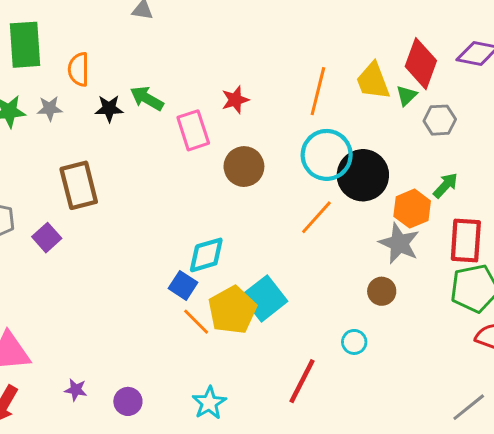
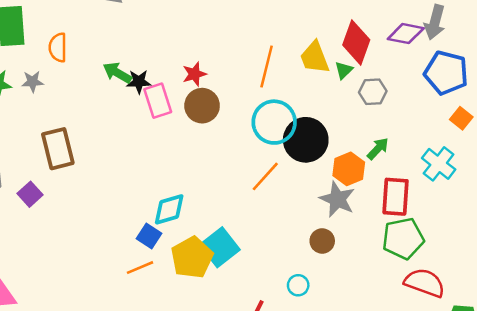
black star: (109, 109) -> (139, 82), moved
brown circle: (244, 167) -> (202, 106), moved
orange line: (196, 322) -> (140, 268), moved, turned -68

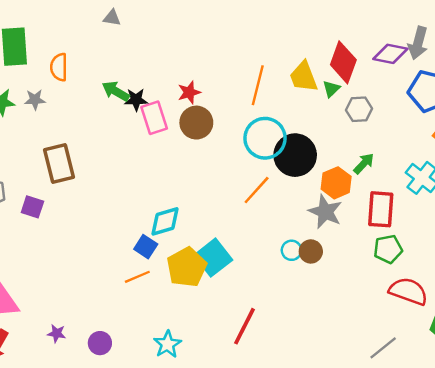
purple square: (30, 194) -> (32, 207), turned -30
green pentagon: (403, 238) -> (388, 249), size x0.7
cyan circle: (298, 285) -> (292, 250), moved

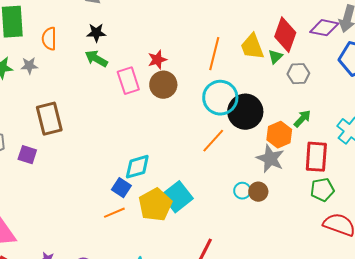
black star: (136, 100) -> (96, 33), moved

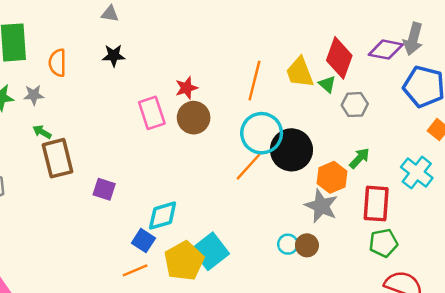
green triangle: (275, 57) -> (327, 84), turned -35
green arrow: (96, 59) -> (42, 132), moved, size x0.7
orange line: (213, 141) -> (248, 167), moved
purple square: (27, 155) -> (104, 189), moved

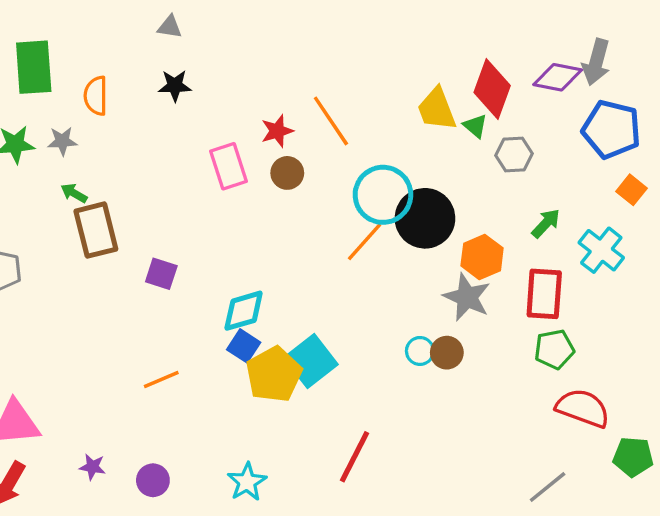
orange line: (254, 81) -> (331, 121), moved, turned -48
brown circle: (194, 118) -> (287, 173), size x0.7
green arrow: (359, 158) -> (546, 223), moved
blue square: (143, 241) -> (244, 346), moved
orange line: (135, 270) -> (161, 380), moved

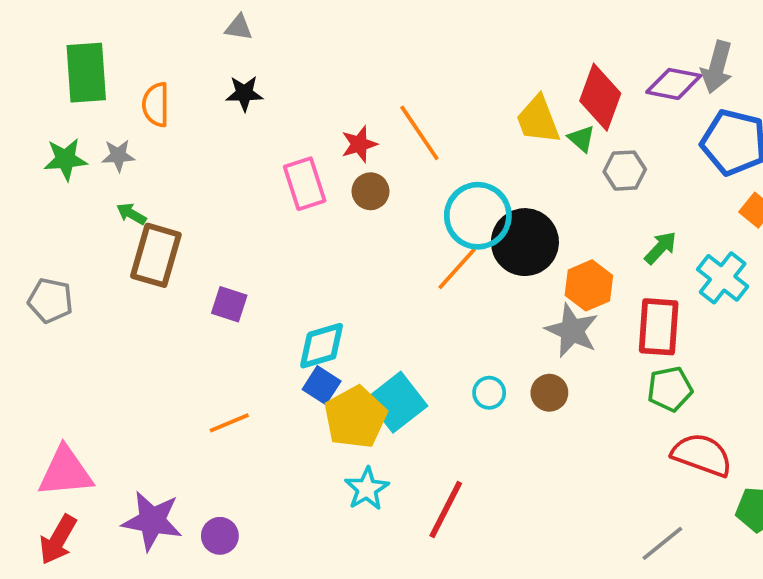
brown rectangle: (96, 230) -> (156, 255), turned 30
cyan circle: (420, 351) -> (489, 393), moved
purple star: (92, 467) -> (152, 521), size x2.0
cyan star: (247, 482) -> (367, 489), moved

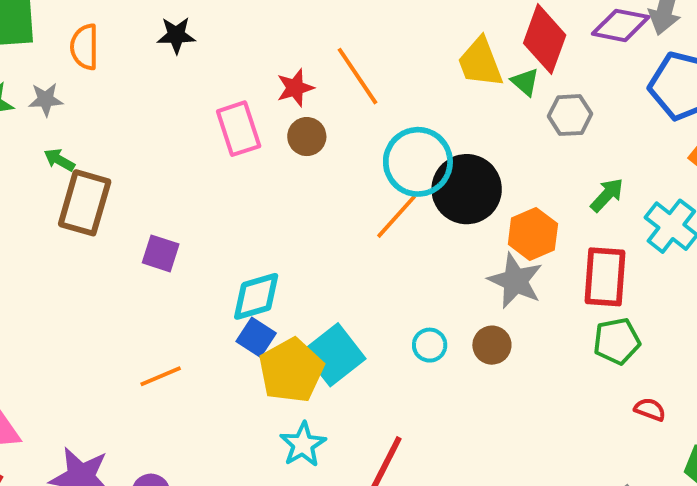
red semicircle: (702, 455) -> (650, 409), size x0.5

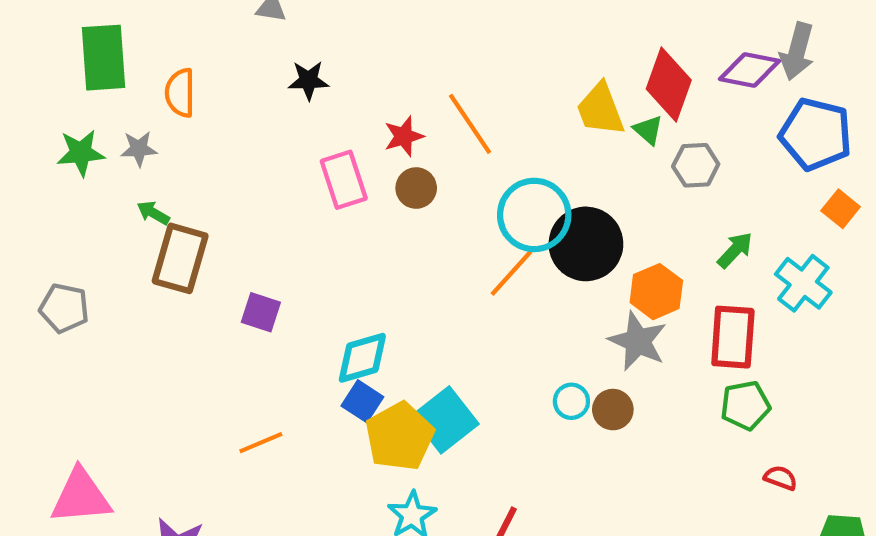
black star: (176, 35) -> (308, 80), moved
cyan circle: (430, 345) -> (571, 401), moved

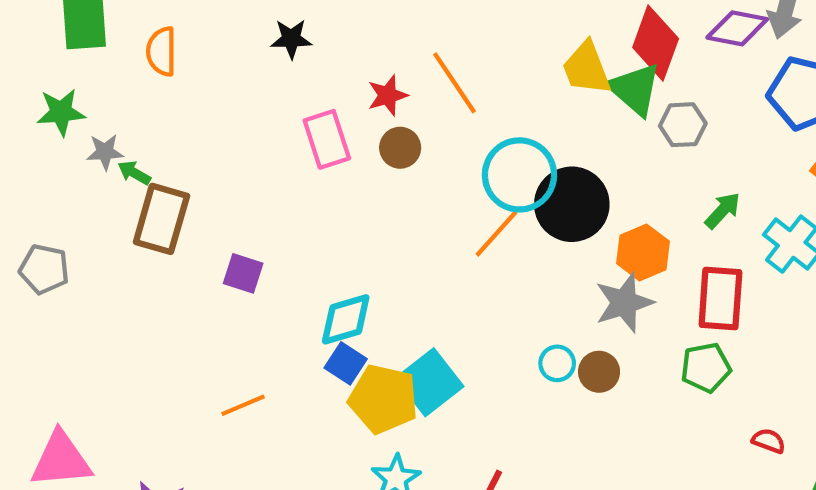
green triangle: (648, 130) -> (635, 89), size x1.8
gray star: (139, 149) -> (105, 152), moved
gray star: (638, 341) -> (624, 303), turned 30
green pentagon: (745, 405) -> (706, 368), moved
yellow pentagon: (400, 436) -> (383, 399), turned -30

